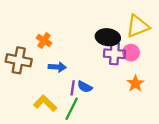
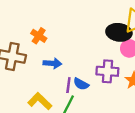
black ellipse: (108, 37) -> (119, 32), moved
purple cross: (114, 54) -> (107, 71), moved

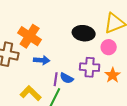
black ellipse: (119, 32) -> (84, 33), moved
orange cross: (39, 36) -> (30, 36), size x1.6

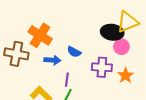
black ellipse: (84, 33) -> (112, 32), moved
blue semicircle: (67, 78) -> (74, 52), moved

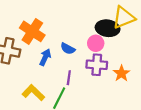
pink circle: (121, 47) -> (96, 43), moved
blue arrow: (52, 60) -> (45, 57), turned -70
purple line: (67, 80) -> (69, 78), moved

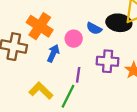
pink circle: (96, 43) -> (74, 39), moved
blue semicircle: (68, 49) -> (94, 28), moved

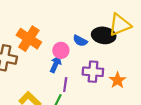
blue arrow: (53, 53) -> (56, 64), moved

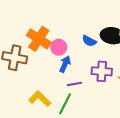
pink circle: (61, 50) -> (59, 47), moved
purple line: (65, 85) -> (74, 84), turned 72

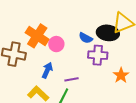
blue arrow: (65, 64) -> (47, 70), moved
purple cross: (102, 71) -> (98, 55), moved

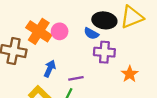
black ellipse: (108, 33) -> (104, 20), moved
pink circle: (56, 44) -> (60, 31), moved

